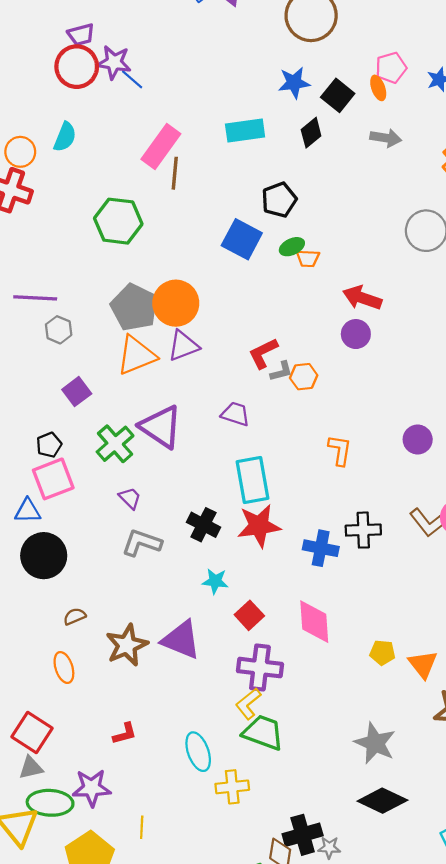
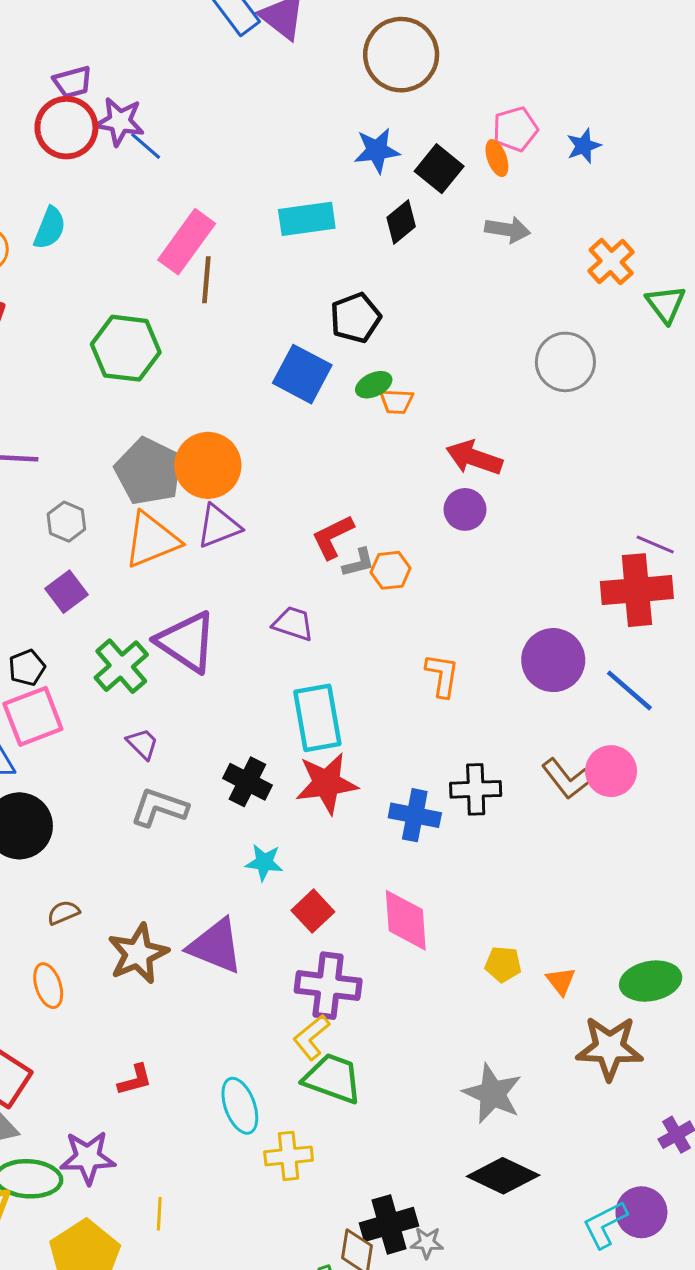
gray hexagon: (59, 330) -> (66, 522), moved
purple circle: (418, 440) -> (553, 660), size x1.5
orange triangle: (423, 664) -> (561, 981), size x0.7

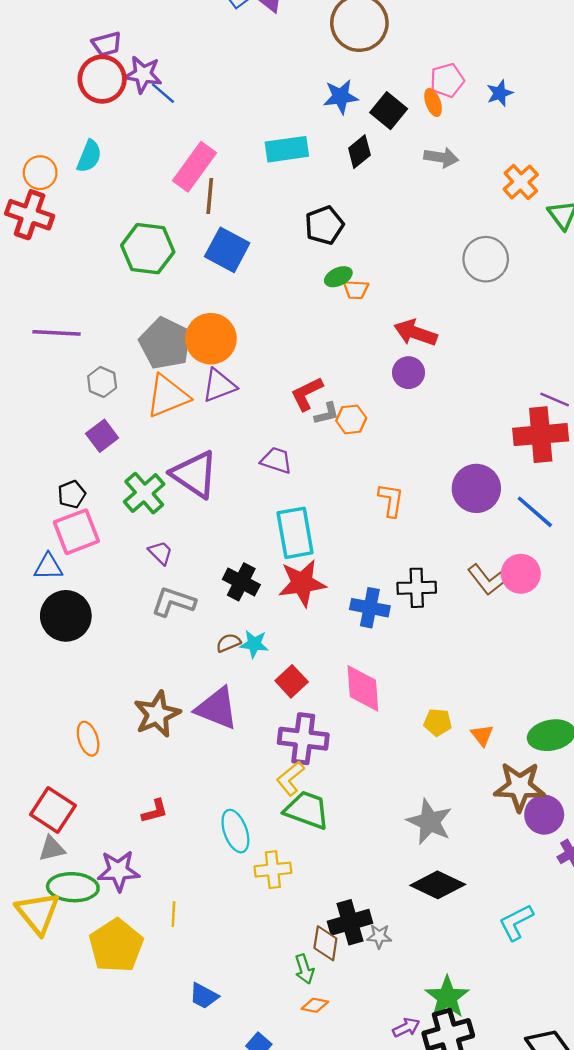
blue square: (302, 374) -> (227, 250), moved
brown semicircle: (63, 913) -> (228, 643), moved
purple circle: (641, 1212) -> (544, 815), moved

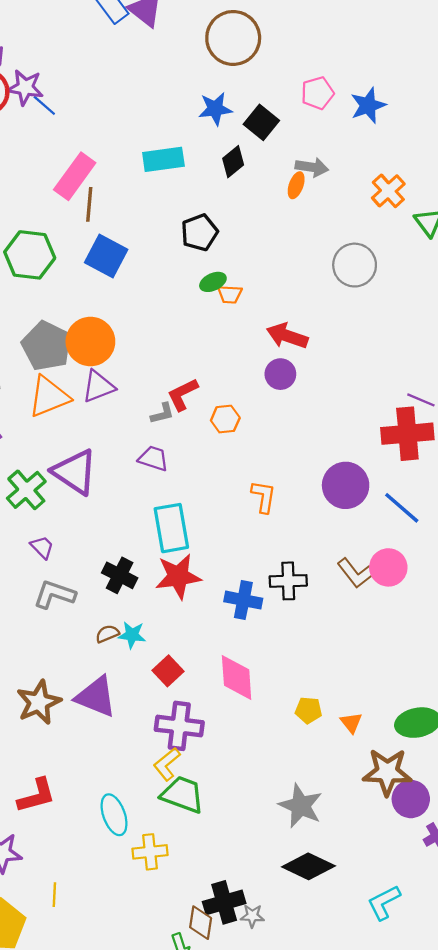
blue star: (500, 93) -> (368, 105), size x1.4
orange ellipse: (433, 102) -> (296, 185), moved, turned 40
gray L-shape: (327, 414) -> (162, 413), moved
red L-shape: (155, 811) -> (36, 796), size x1.5

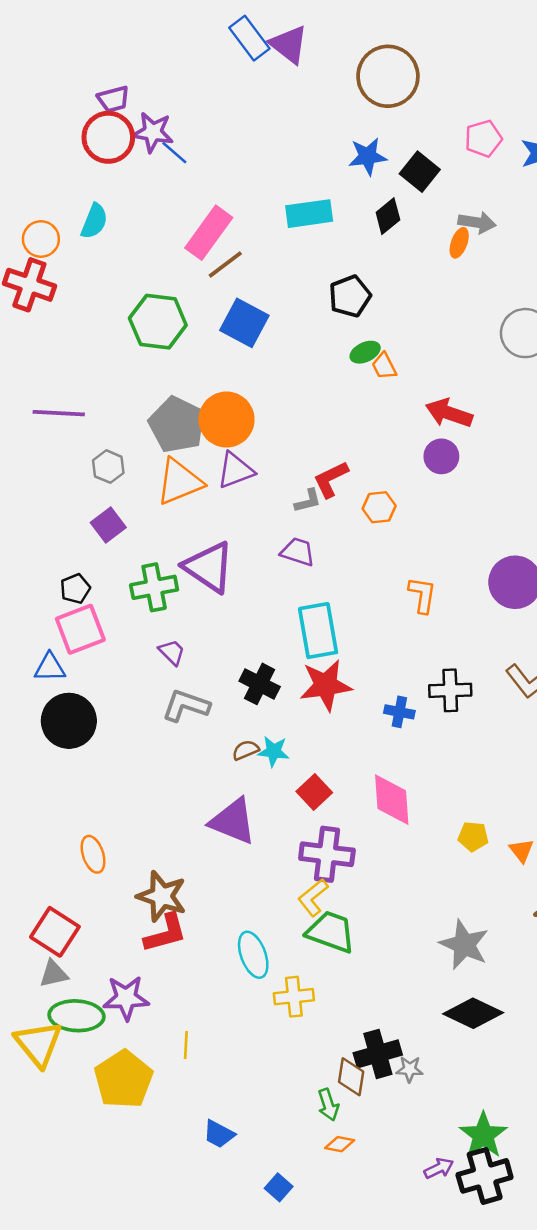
brown line: (89, 204) -> (225, 264), turned 48
orange trapezoid: (230, 294) -> (384, 366), turned 60
green cross: (26, 490) -> (154, 587), turned 30
blue cross: (243, 600) -> (399, 712), size x0.7
brown star: (39, 702) -> (162, 896), moved, turned -30

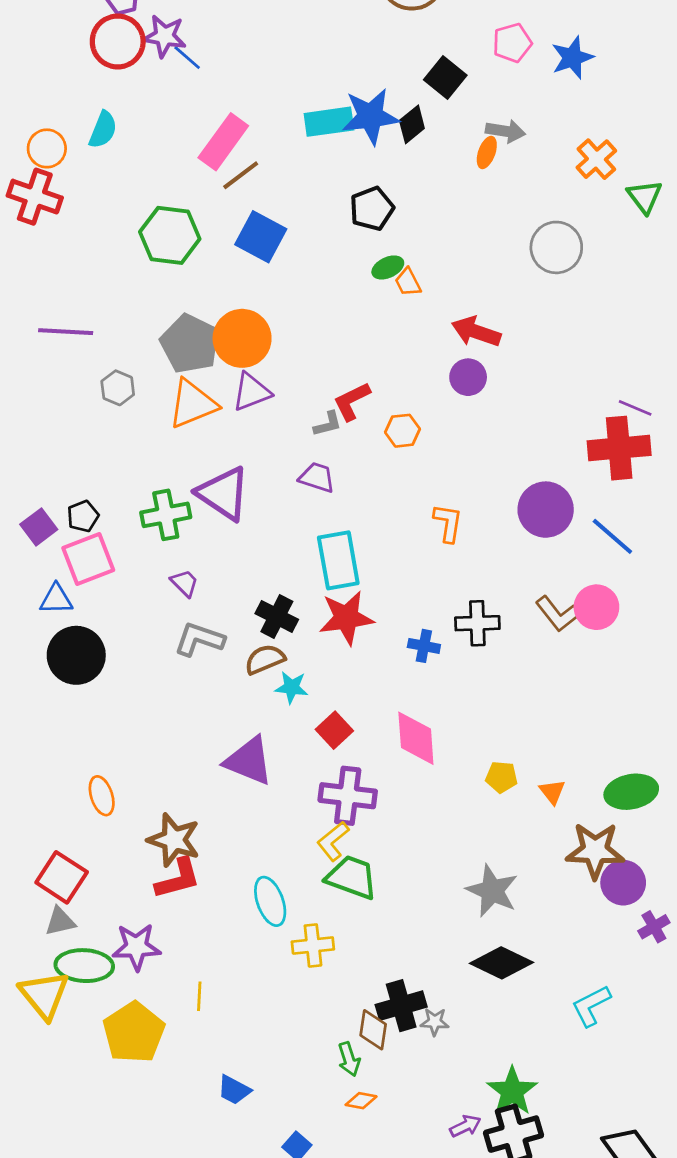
blue star: (368, 156) -> (370, 116), moved, size x1.4
purple square: (108, 525) -> (39, 527), moved
brown semicircle: (246, 750) -> (265, 659), moved, size x1.4

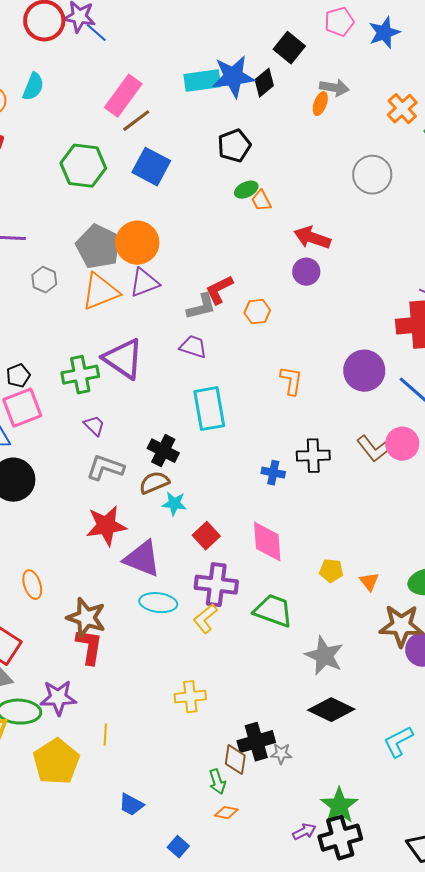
gray L-shape: (328, 424) -> (201, 307), size x1.4
red star: (346, 618) -> (106, 526), moved
green trapezoid: (352, 877) -> (273, 611), moved
red L-shape: (178, 879) -> (89, 647), turned -66
cyan ellipse: (270, 901) -> (158, 603), moved, turned -63

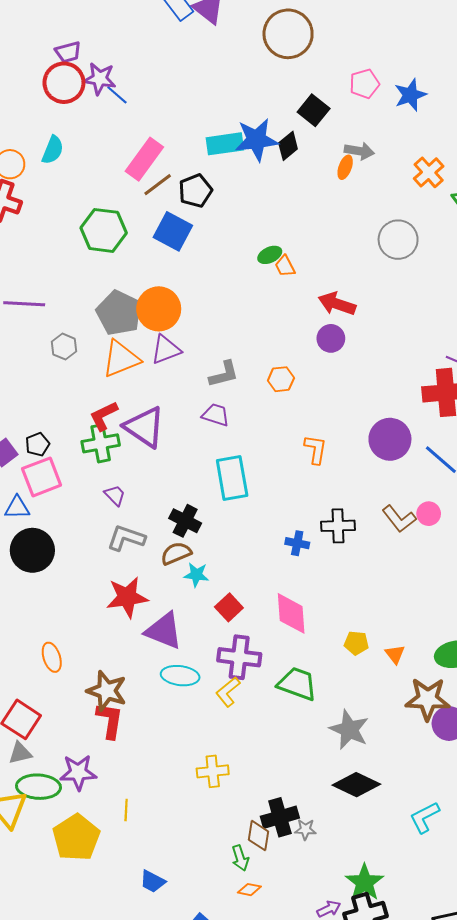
black pentagon: (234, 146) -> (195, 191), moved
red L-shape: (219, 290) -> (104, 416), moved
pink circle: (402, 444) -> (429, 514), size x0.7

